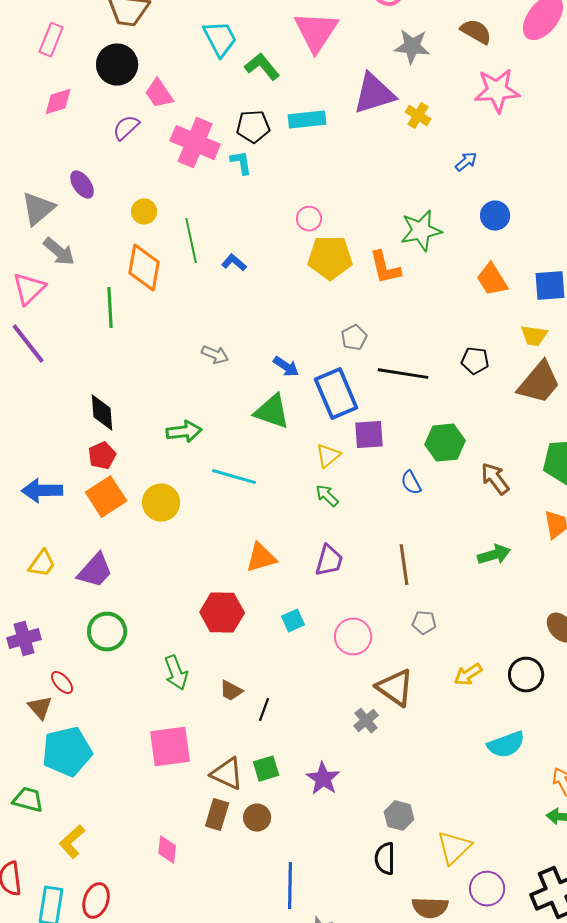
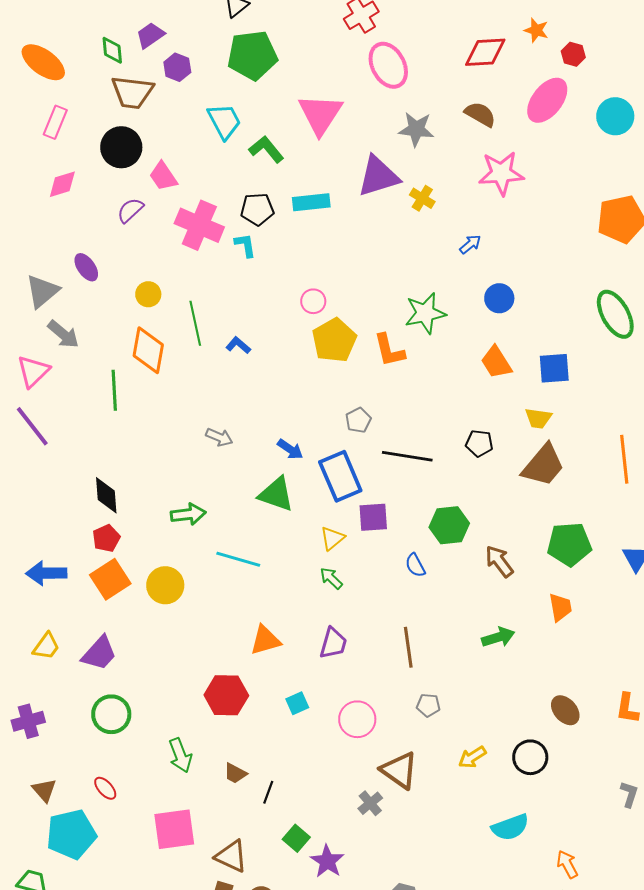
yellow pentagon: (330, 258) -> (334, 340), turned -30
red ellipse: (62, 683) -> (105, 788), moved
green square: (266, 769) -> (296, 838), moved, turned -32

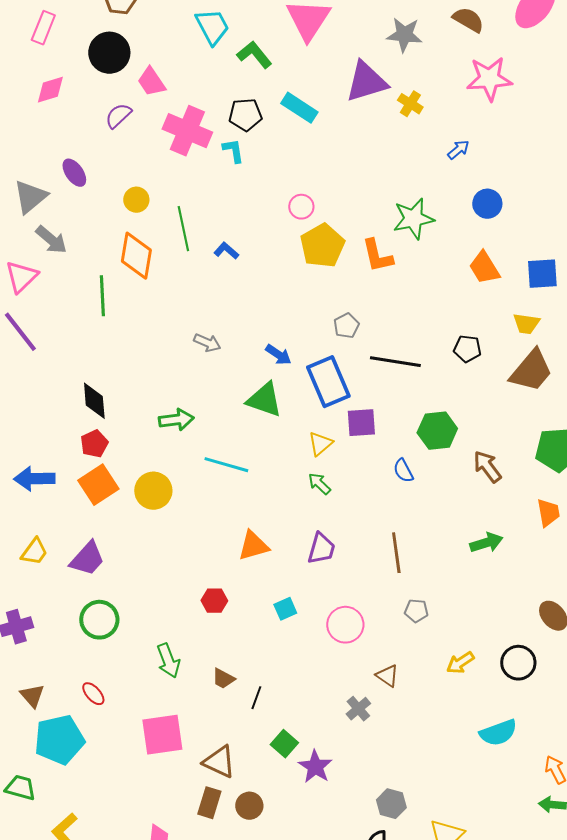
cyan rectangle: (311, 202) -> (299, 108), turned 39
red hexagon: (226, 695) -> (214, 601), size x0.6
brown triangle: (399, 770) -> (387, 676), size x0.6

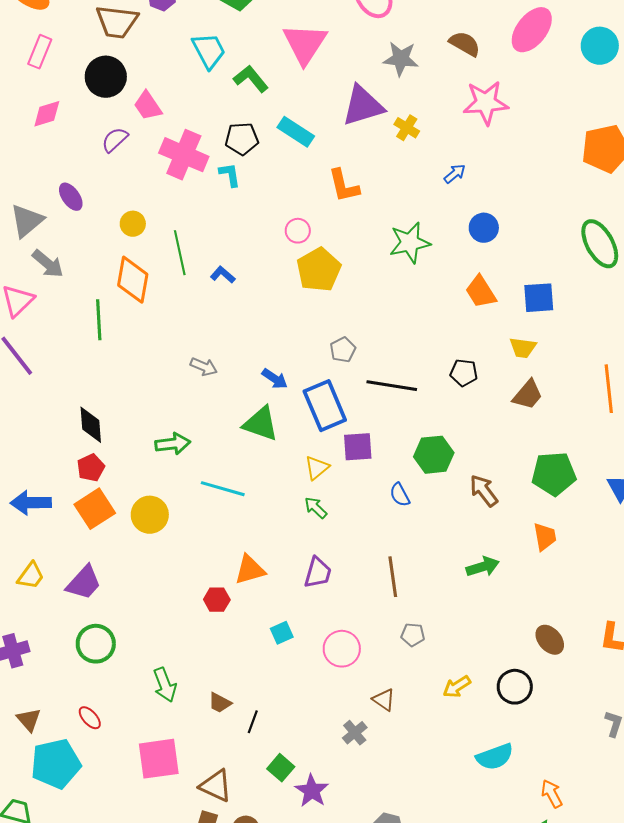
orange L-shape: (377, 256) -> (344, 186), moved
brown trapezoid: (531, 371) -> (528, 395), size x0.7
red hexagon: (214, 601) -> (217, 600), moved

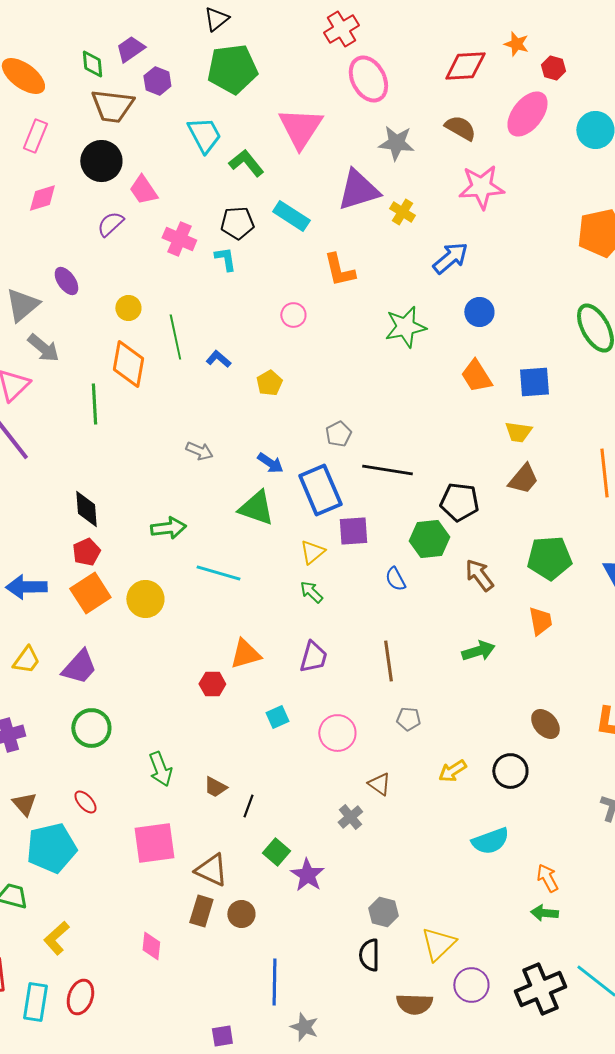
pink cross: (184, 155) -> (179, 239), size x0.7
blue arrow: (455, 174) -> (450, 258), size x1.6
yellow pentagon: (319, 270) -> (269, 383), moved, size x0.6
black pentagon: (464, 373) -> (459, 502), moved, size x1.4

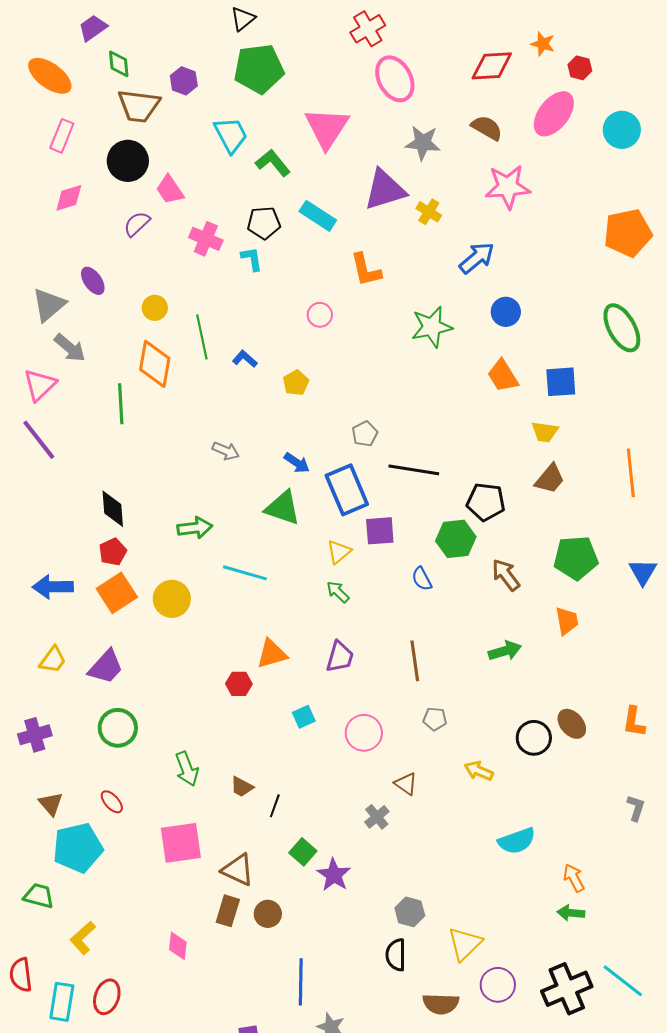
purple trapezoid: (130, 49) -> (93, 28), moved
yellow arrow: (452, 771) -> (479, 771), turned 56
black circle: (510, 771) -> (534, 738), moved

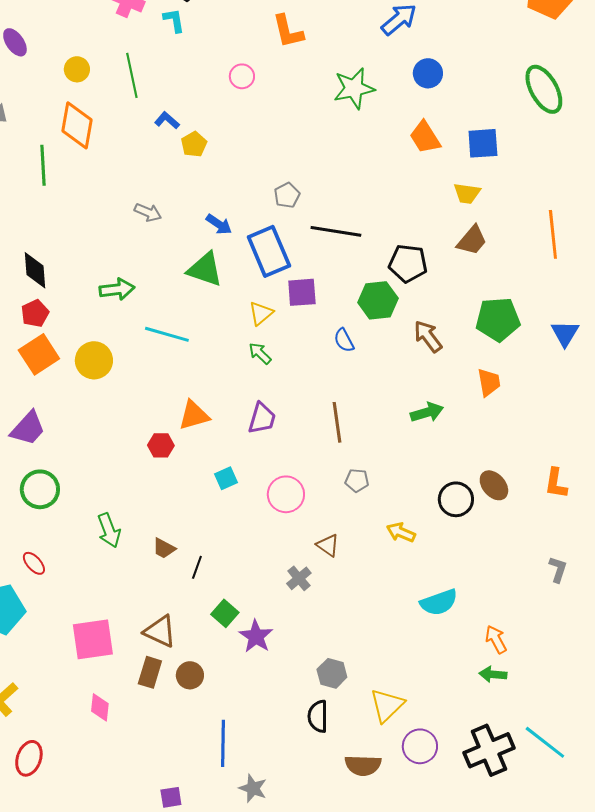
green line: (202, 337) -> (132, 75), moved
yellow pentagon: (296, 383) -> (194, 144), moved
pink square: (181, 843) -> (93, 639), moved

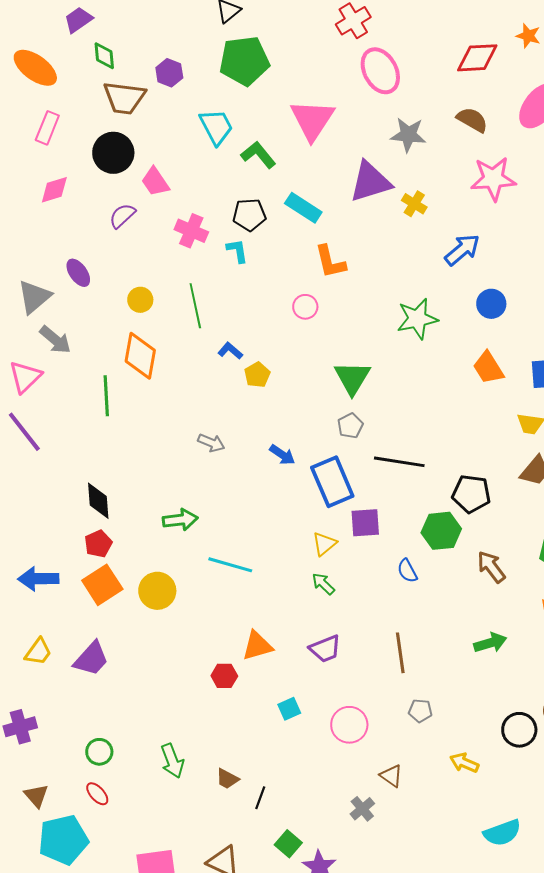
orange L-shape: (288, 31) -> (330, 262), moved
green triangle: (205, 269) -> (352, 378), moved, turned 42
purple trapezoid: (262, 418) -> (325, 649), turned 52
green circle: (40, 489) -> (99, 752), moved, size x0.7

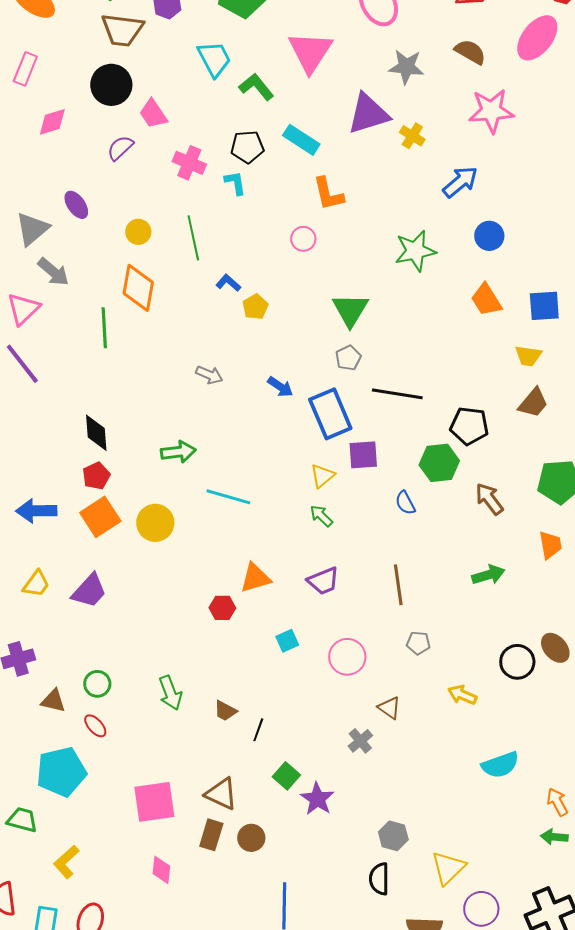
pink rectangle: (47, 128) -> (25, 69), moved
brown triangle: (36, 796) -> (53, 701), moved, turned -36

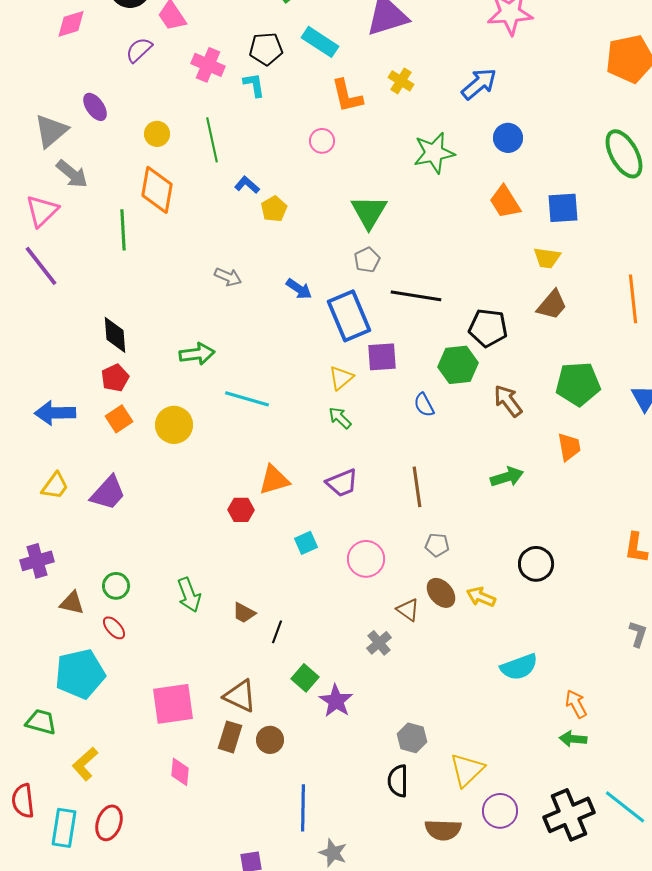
yellow cross: (412, 136) -> (401, 81), moved
orange square: (100, 517) -> (119, 419), size x0.7
brown ellipse: (555, 648) -> (441, 593), moved

